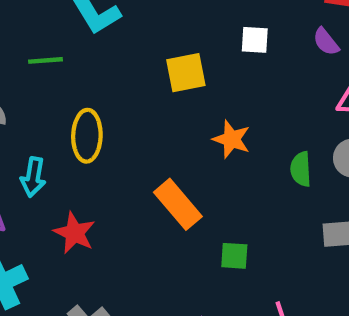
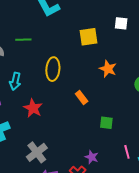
green line: (46, 60) -> (23, 40), moved
yellow ellipse: (87, 136) -> (53, 69), moved
orange rectangle: (178, 204) -> (82, 98), size x0.6

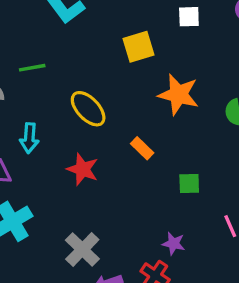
yellow ellipse: (53, 69) -> (88, 109), turned -40
orange star: (108, 69) -> (178, 95), size x1.4
red star: (33, 108) -> (83, 169), moved

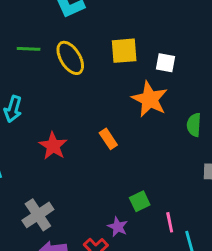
white square: (189, 17) -> (166, 63), moved
yellow ellipse: (88, 109) -> (70, 58), moved
green square: (189, 184) -> (140, 201), moved, turned -36

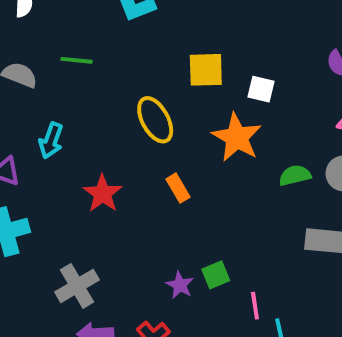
yellow ellipse: (70, 58) -> (155, 120), moved
green semicircle: (194, 125) -> (295, 175), turned 70
purple star: (118, 227) -> (180, 285), moved

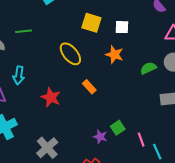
yellow square: (206, 70) -> (91, 23), turned 30
orange star: (237, 137) -> (114, 55), size x0.7

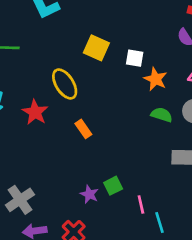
orange star: (114, 55) -> (156, 79), moved
green semicircle: (148, 68) -> (162, 115), turned 35
red star: (51, 97) -> (35, 112), moved

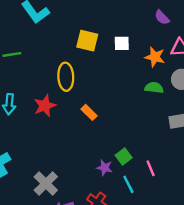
orange star: (156, 79) -> (155, 57), moved
yellow ellipse: (65, 84) -> (66, 77), turned 40
red star: (35, 112) -> (45, 106), turned 30
cyan line: (160, 222) -> (128, 184), moved

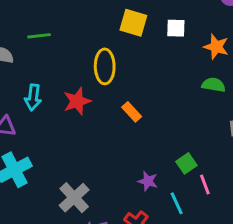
green square: (124, 156) -> (186, 163), moved

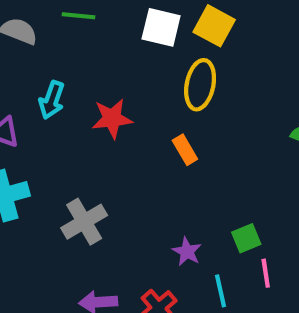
white square: (176, 28) -> (161, 27), moved, size x1.4
yellow ellipse: (105, 66) -> (200, 85), moved
gray cross: (74, 198) -> (84, 222), moved

